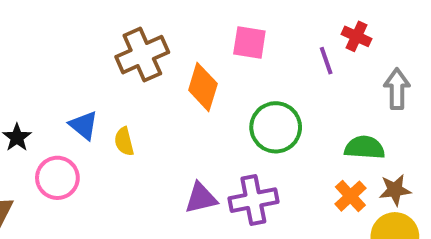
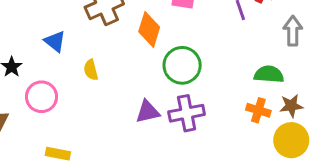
blue triangle: (84, 125) -> (55, 41), moved
green circle: (276, 127) -> (182, 65), moved
orange cross: (350, 196) -> (258, 110), turned -30

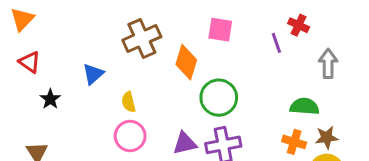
blue triangle: (55, 41) -> (93, 74), turned 40
pink circle: (41, 97) -> (130, 136), moved

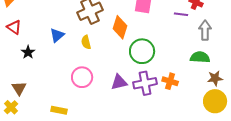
purple line: (276, 43) -> (181, 14), turned -64
gray arrow: (328, 64) -> (205, 30), moved
yellow semicircle: (129, 102) -> (86, 42), moved
orange cross: (294, 142) -> (170, 81), moved

